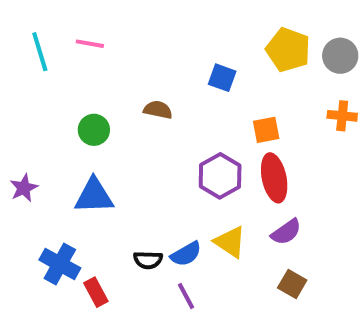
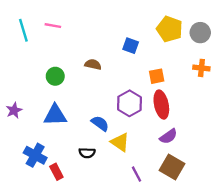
yellow triangle: (230, 242) -> (120, 142), moved
blue semicircle: (186, 254) -> (100, 123), moved, turned -114
brown square: (292, 284) -> (172, 167), size x1.5
purple line: (186, 296) -> (137, 174), moved

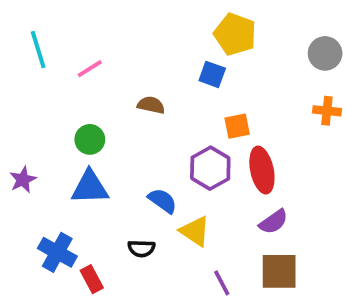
pink line: (53, 26) -> (90, 69), moved, turned -42
yellow pentagon: (170, 29) -> (235, 34), moved
green circle: (55, 76) -> (90, 139), moved
orange square: (157, 76) -> (237, 126), moved
brown square: (172, 167) -> (279, 271), turned -30

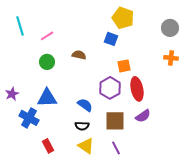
green circle: (90, 139) -> (47, 62), moved
yellow triangle: (195, 231) -> (86, 146), moved
black semicircle: (141, 248) -> (82, 126), moved
blue cross: (57, 252) -> (29, 118), moved
brown square: (279, 271) -> (115, 121), moved

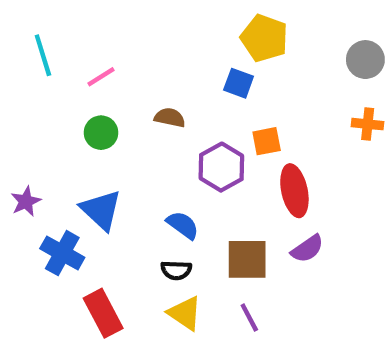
purple hexagon: (110, 88) -> (221, 167), moved
blue triangle: (47, 98) -> (101, 210), turned 45
red rectangle: (48, 146) -> (103, 313), size x1.5

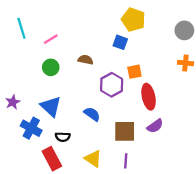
black semicircle: (176, 270) -> (63, 137), moved
purple line: (249, 318) -> (126, 161), turned 32

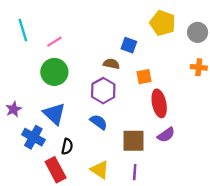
yellow pentagon: (133, 20) -> (163, 23), moved
brown semicircle: (86, 60) -> (111, 64), moved
green circle: (51, 67) -> (54, 72), size x1.5
purple hexagon: (112, 85) -> (103, 91), moved
black semicircle: (63, 137) -> (67, 146), turned -80

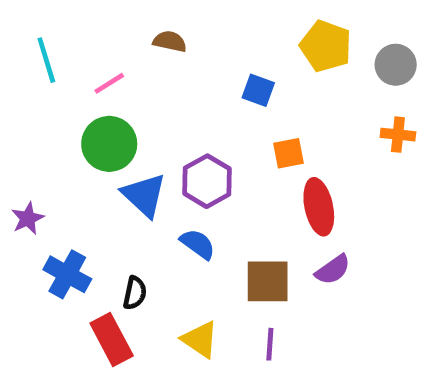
brown semicircle: (111, 64) -> (170, 41), moved
blue triangle: (54, 114) -> (144, 195), moved

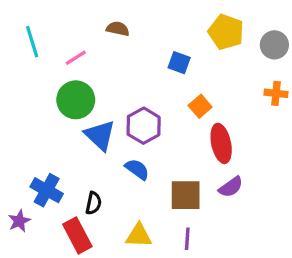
orange square: (289, 153) -> (200, 106), turned -30
purple star: (28, 218) -> (19, 221), moved
yellow triangle: (200, 340) -> (139, 235), turned -32

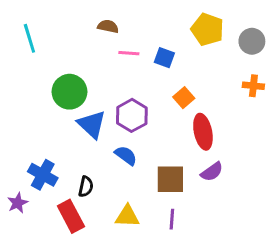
pink line: (76, 58) -> (129, 53), moved, turned 36

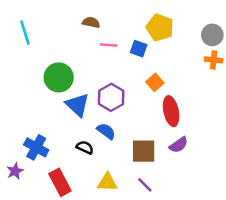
yellow pentagon: (207, 29) -> (160, 27), moved
orange cross: (253, 86) -> (214, 60), moved
black semicircle: (86, 187) -> (85, 147), moved, turned -77
purple line: (172, 219) -> (145, 185), turned -49

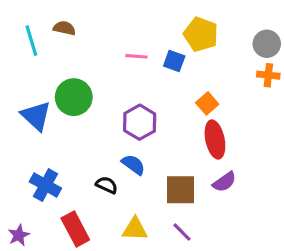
brown semicircle: (91, 22) -> (64, 28), moved
orange square: (155, 82) -> (207, 103), moved
blue triangle: (77, 105) -> (36, 116), moved
purple star: (15, 171) -> (19, 235), moved

